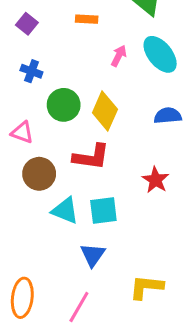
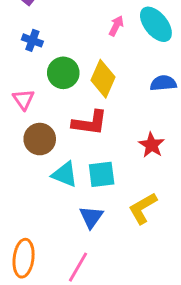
pink triangle: (22, 132) -> (24, 99), turned 35
yellow L-shape: (146, 287) -> (143, 208), moved, turned -36

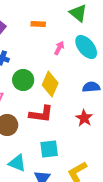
red star: (152, 145) -> (84, 118), moved
cyan triangle: (65, 174) -> (17, 163), moved

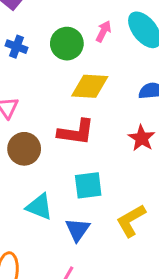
green circle: (23, 80) -> (67, 44), moved
yellow diamond: (50, 84) -> (90, 86), turned 70

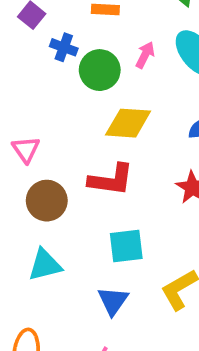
blue cross: (17, 47) -> (64, 47), moved
cyan triangle: (39, 207) -> (45, 265), moved, turned -36

